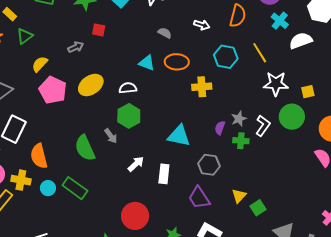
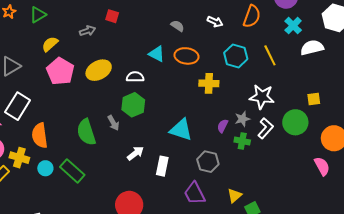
white star: (276, 84) -> (262, 97), moved

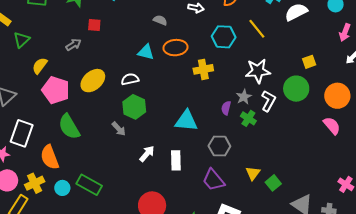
green semicircle: (86, 132) -> (69, 127), moved
green cross: (242, 141) -> (248, 118), turned 35
yellow cross: (19, 158) -> (35, 183), turned -30

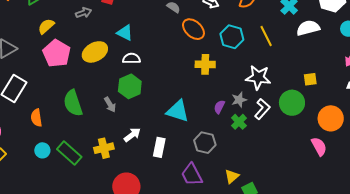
orange ellipse: (176, 48) -> (193, 29), moved, turned 35
cyan triangle: (146, 52) -> (125, 33), moved
green semicircle: (69, 127) -> (73, 103), moved
orange semicircle: (50, 157) -> (36, 118), size x0.7
yellow cross: (35, 183) -> (104, 148), moved

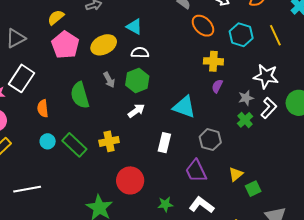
gray arrow: (110, 105) -> (109, 80), moved
purple semicircle: (219, 107) -> (217, 86), moved
white arrow: (132, 135) -> (136, 111), moved

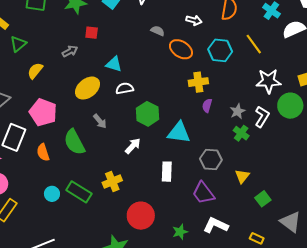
pink pentagon: (65, 45) -> (43, 112), moved
white star: (266, 76) -> (268, 81), moved
green hexagon: (137, 81) -> (148, 114), moved
orange semicircle: (43, 108) -> (43, 152), moved
yellow triangle: (236, 174) -> (242, 176), moved

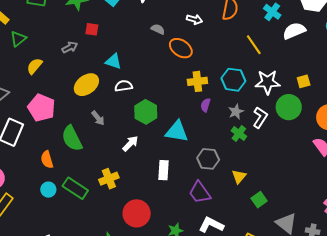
cyan hexagon: (220, 50) -> (233, 80), moved
orange semicircle: (43, 152) -> (47, 160), moved

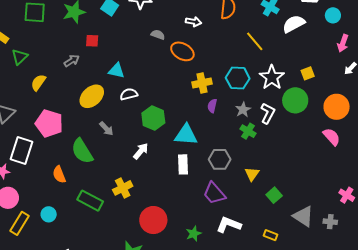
white star: (268, 82) -> (272, 77), turned -30
white rectangle: (164, 170) -> (183, 164), moved
cyan circle: (48, 190) -> (49, 214), moved

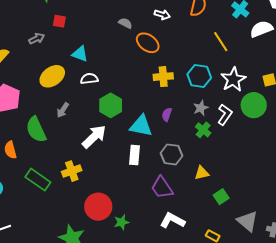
purple semicircle: (212, 106) -> (167, 115), moved
gray arrow: (106, 129) -> (63, 110), turned 70
white arrow: (141, 151) -> (94, 137), size x1.5
yellow triangle: (252, 174) -> (202, 173), turned 35
green star: (194, 234) -> (122, 222), moved

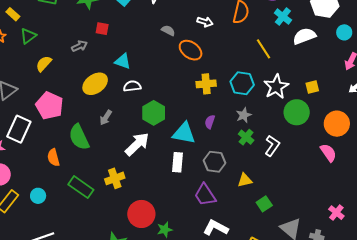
white L-shape: (225, 115) -> (272, 146), moved

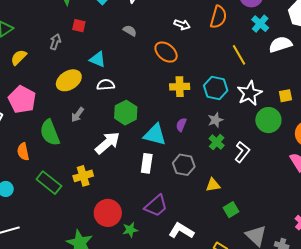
gray semicircle: (168, 30) -> (130, 31), moved
gray arrow: (79, 46) -> (55, 42), turned -49
purple trapezoid: (205, 195) -> (156, 206), moved, turned -100

